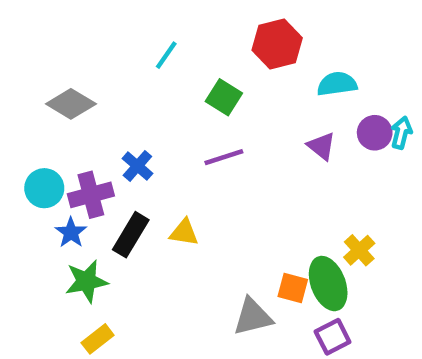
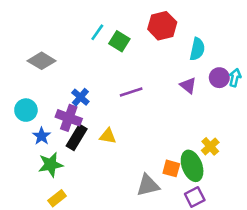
cyan semicircle: (337, 84) -> (197, 49), turned 110
green square: (224, 97) -> (119, 41), moved
purple cross: (91, 195) -> (69, 118), moved, turned 35

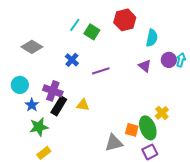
blue cross: (80, 97) -> (72, 60), moved

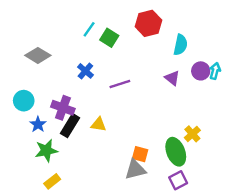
orange square: (132, 130) -> (140, 154), moved

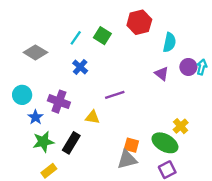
cyan line: (89, 29) -> (76, 38), moved
purple line: (120, 84) -> (115, 95), moved
black rectangle: (70, 126) -> (71, 143), moved
green ellipse: (176, 152) -> (165, 143), turned -40

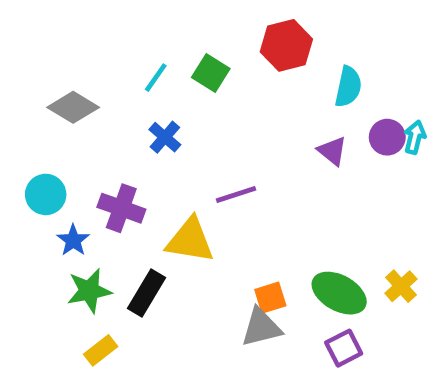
yellow triangle: (92, 117) -> (190, 240), size x1.6
yellow cross: (181, 126) -> (401, 286), moved
orange square: (131, 145) -> (270, 298), turned -32

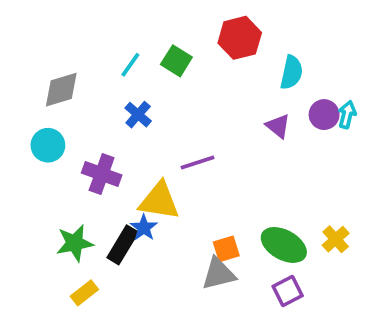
gray diamond: (73, 107) -> (61, 90), turned -48
cyan circle: (46, 194) -> (48, 145), moved
blue star: (73, 240) -> (144, 228), moved

